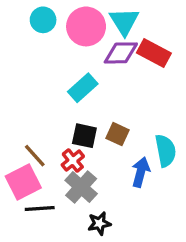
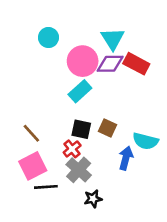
pink circle: (86, 26) -> (83, 61), moved
cyan semicircle: (166, 151) -> (145, 141), turned 115
brown line: (35, 156) -> (31, 133), moved

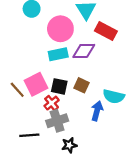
purple diamond: (110, 64) -> (84, 51), moved
cyan rectangle: (80, 91) -> (58, 54), turned 30
pink square: (33, 166) -> (36, 84), moved
gray cross: (79, 170) -> (57, 121), turned 30

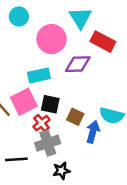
cyan rectangle: (58, 54) -> (39, 75), moved
brown square: (81, 85) -> (75, 117), moved

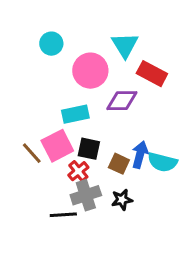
blue arrow: (93, 132) -> (140, 155), moved
black line: (16, 159) -> (63, 215), moved
black star: (62, 171) -> (122, 200), moved

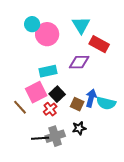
pink circle: (90, 71) -> (47, 34), moved
black square: (89, 149) -> (57, 94), turned 35
brown line: (32, 153) -> (20, 107), moved
gray cross: (86, 195) -> (55, 136), moved

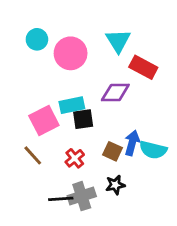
cyan circle: (32, 24) -> (37, 39), moved
pink square: (36, 92) -> (44, 121), moved
black square: (57, 94) -> (83, 119), moved, turned 35

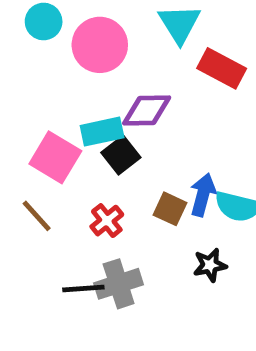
purple diamond: (115, 93) -> (147, 110), moved
black square: (83, 119) -> (121, 155), turned -30
pink square: (44, 121) -> (55, 157), turned -32
black star: (115, 185) -> (210, 265), moved

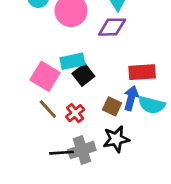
red rectangle: (222, 68) -> (142, 72), moved, turned -32
purple diamond: (147, 110) -> (112, 27), moved
brown line: (37, 216) -> (48, 109), moved
black star: (210, 265) -> (116, 139), moved, size x1.4

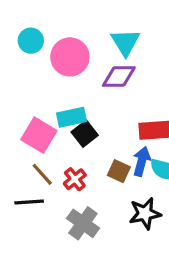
black star: (116, 139) -> (145, 213), moved
gray cross: (82, 150) -> (83, 223), turned -36
black line: (61, 153) -> (29, 202), moved

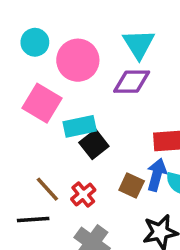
pink square: (39, 135) -> (42, 103), moved

